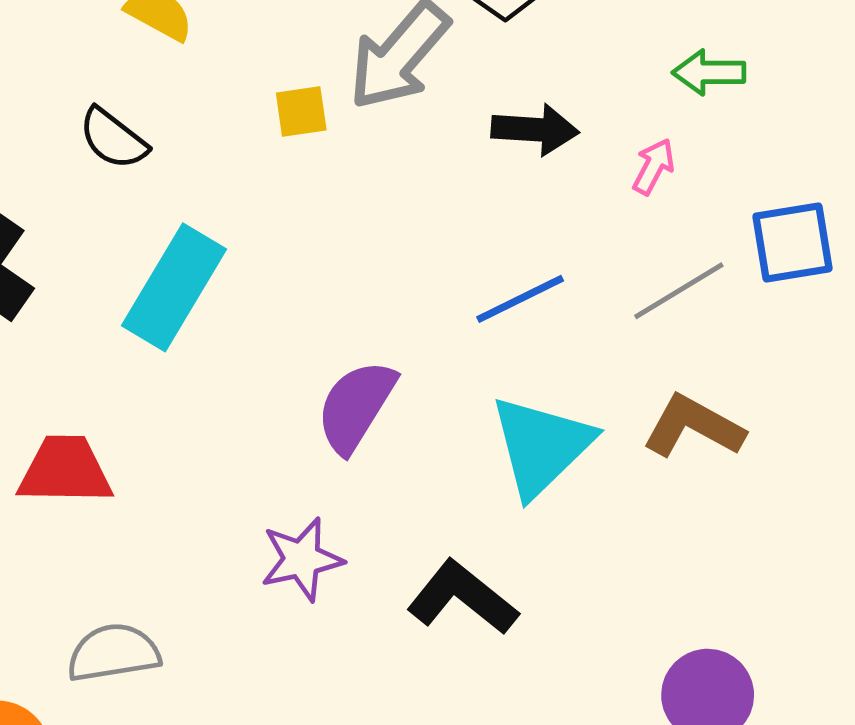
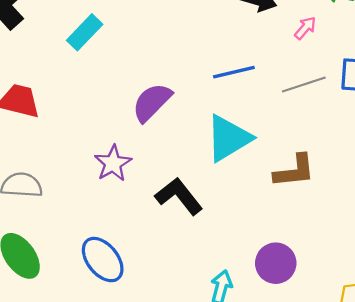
cyan rectangle: (174, 287) -> (85, 32), size x0.7
brown L-shape: (694, 426) -> (294, 171), moved, turned 132
purple star: (302, 559) -> (113, 163), turned -30

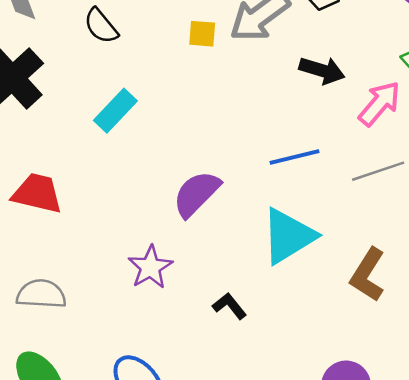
pink arrow: (305, 28) -> (379, 103), size x1.6
brown L-shape: (294, 171) -> (368, 275), turned 129
black L-shape: (179, 196) -> (230, 306), size x0.6

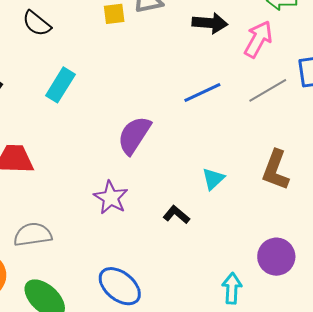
cyan triangle: (288, 236) -> (213, 179), moved, size x0.5

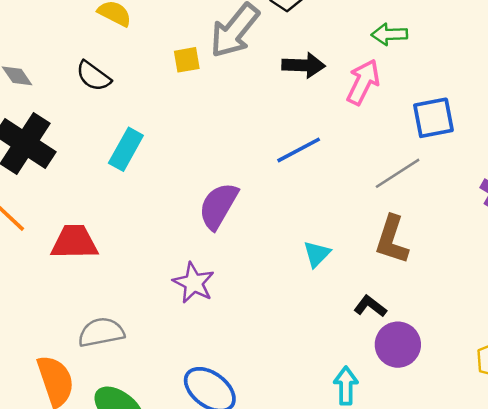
gray line: (268, 90) -> (398, 173), moved
black L-shape: (176, 215) -> (370, 306), moved

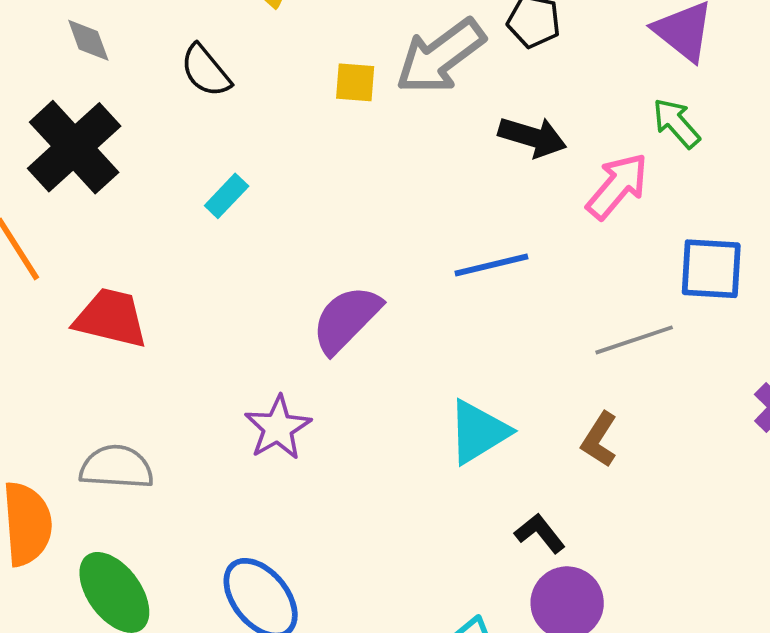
green arrow: (389, 34) -> (676, 123), turned 36
cyan rectangle: (126, 149) -> (227, 196), size x0.7
brown L-shape: (392, 240) -> (599, 439), size x0.7
cyan triangle: (317, 254) -> (478, 432), size x1.5

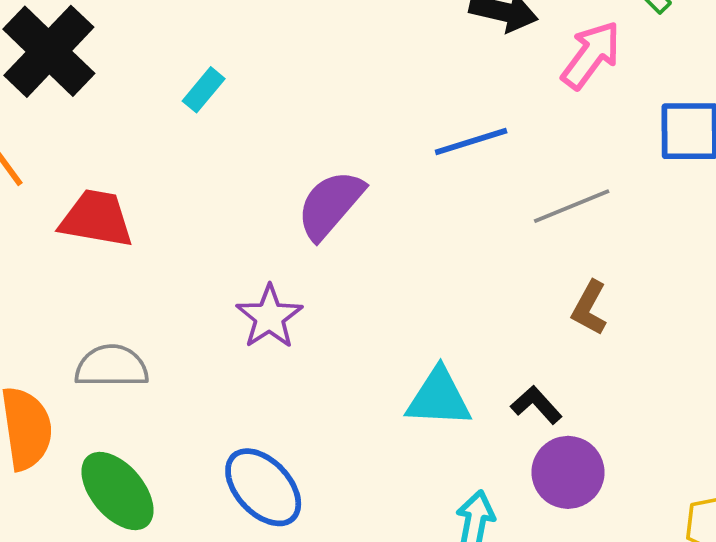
gray line: (634, 340) -> (572, 206), moved
cyan triangle: (478, 432) -> (439, 398), moved, turned 38

